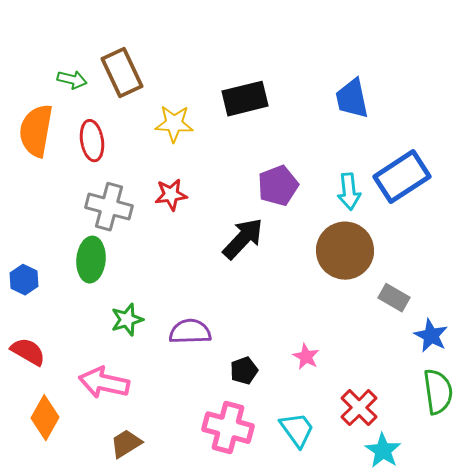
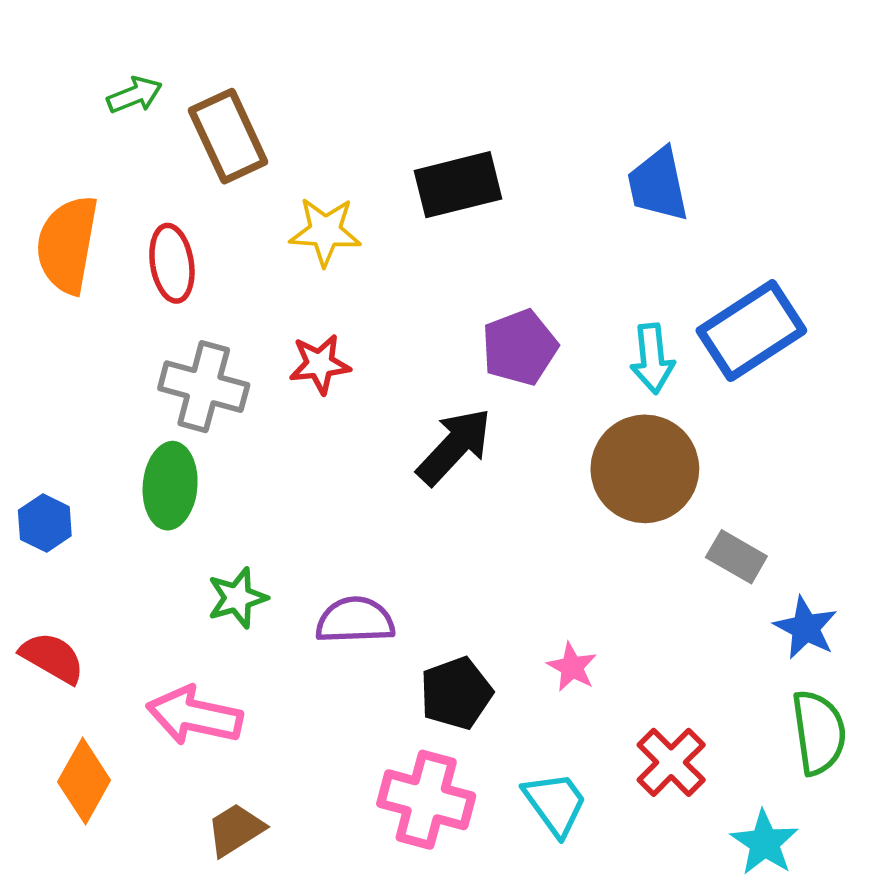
green arrow: (72, 80) -> (135, 95), moved, turned -36
black pentagon: (244, 371) -> (456, 693), size x1.4
cyan star: (383, 451) -> (765, 843), moved

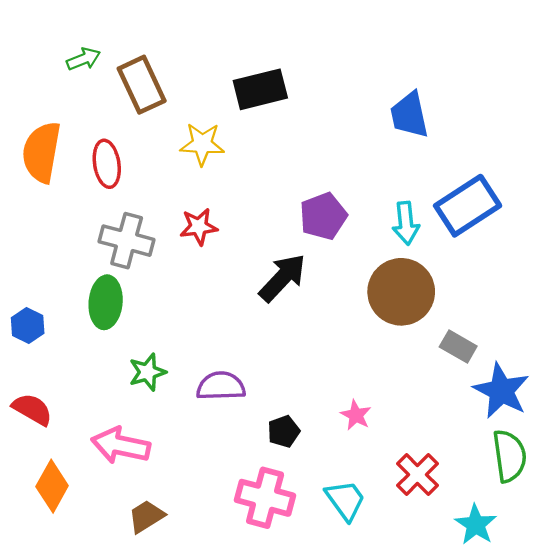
black rectangle: (458, 185) -> (260, 89), moved
blue star: (806, 628) -> (501, 391), size x1.4
black pentagon: (456, 693) -> (284, 431), size x0.7

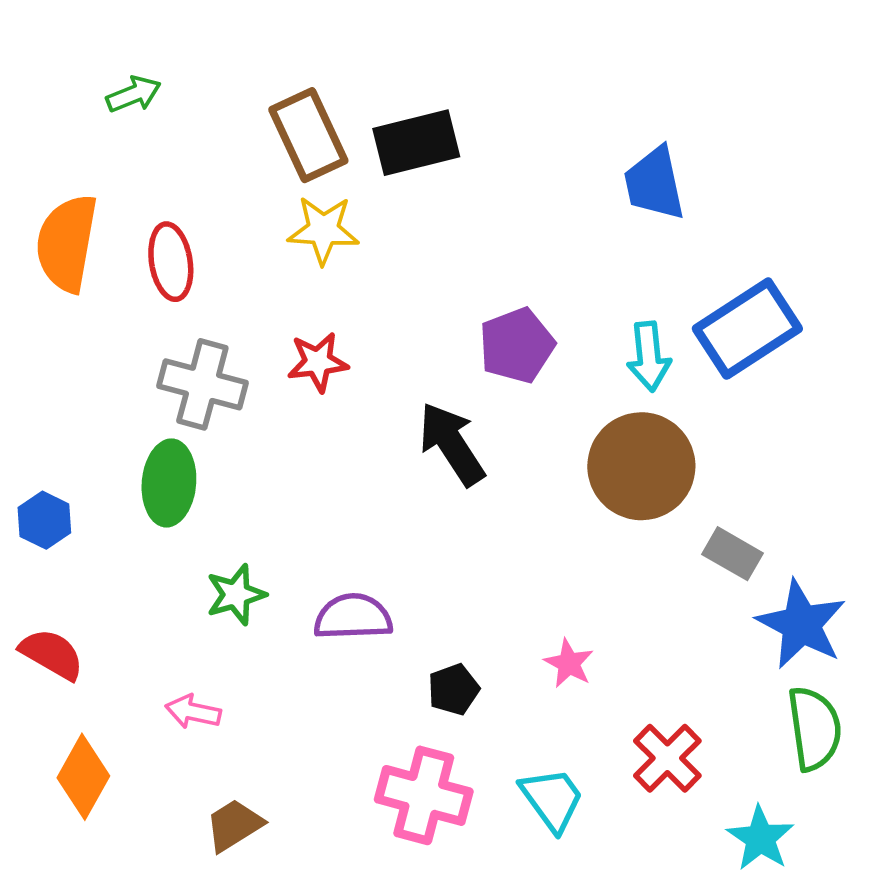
brown rectangle: (142, 85) -> (308, 135), moved
black arrow: (282, 278) -> (452, 444), turned -76
pink arrow: (121, 445) -> (193, 712), size x0.6

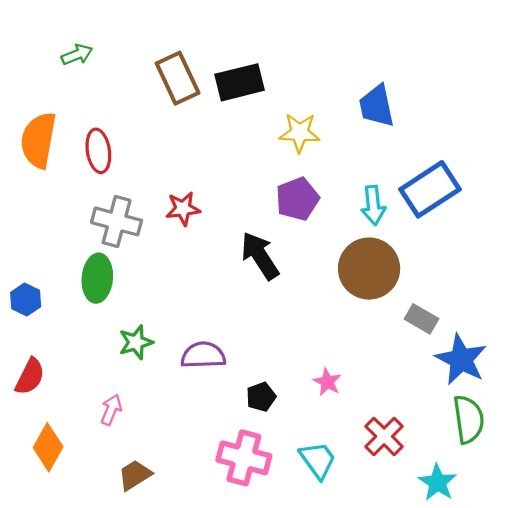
yellow star: (323, 230) -> (300, 133), moved
red semicircle: (52, 654) -> (30, 377), turned 87
pink arrow: (193, 712) -> (111, 410), turned 100

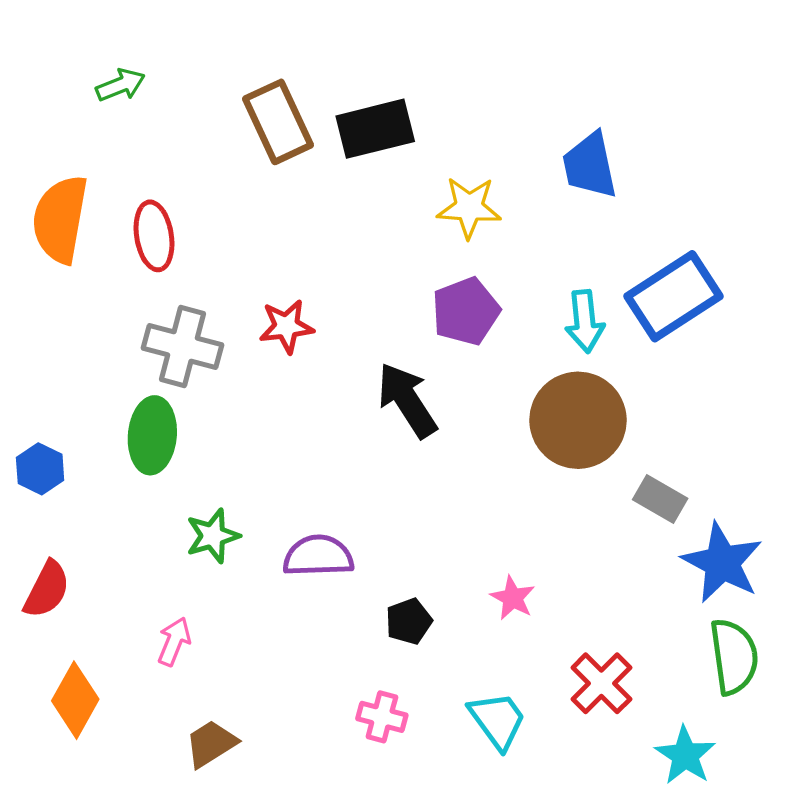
pink cross: (244, 458) -> (382, 717), size x0.6

